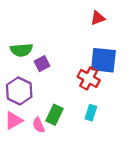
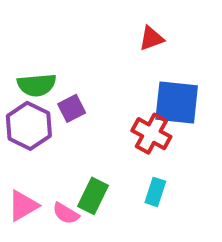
red triangle: (98, 18) -> (151, 38), moved
purple hexagon: (19, 91) -> (29, 126), moved
pink semicircle: (39, 125) -> (66, 213), turned -35

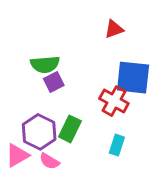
green semicircle: (37, 85) -> (45, 64), moved
purple hexagon: (29, 126) -> (39, 132), moved
green rectangle: (93, 196) -> (70, 129), moved

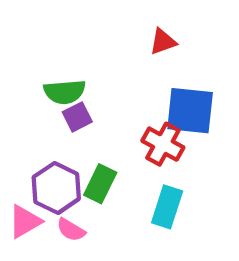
cyan rectangle: (117, 145) -> (167, 207), size x1.4

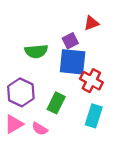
blue square: (190, 111) -> (73, 62), moved
purple square: (77, 117) -> (70, 41), moved
purple hexagon: (56, 188) -> (21, 92), moved

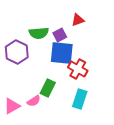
green semicircle: (36, 51) -> (39, 33), moved
purple hexagon: (21, 92) -> (17, 52), moved
pink semicircle: (40, 129) -> (34, 101), moved, turned -64

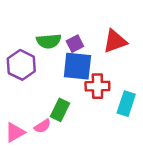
red triangle: (78, 20) -> (115, 41), moved, size x1.5
red cross: (78, 69) -> (97, 86), turned -30
cyan rectangle: (80, 99) -> (126, 104), moved

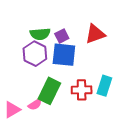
purple hexagon: (21, 65) -> (35, 54), moved
red cross: (97, 86) -> (82, 90), moved
green rectangle: (60, 110) -> (49, 91), size x1.4

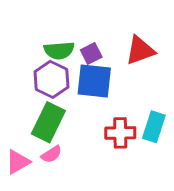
green rectangle: (49, 91) -> (48, 122), moved

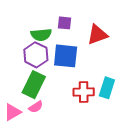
purple square: (91, 53) -> (64, 23), moved, turned 32

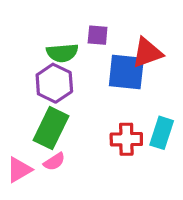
blue square: (66, 56) -> (126, 72), moved

